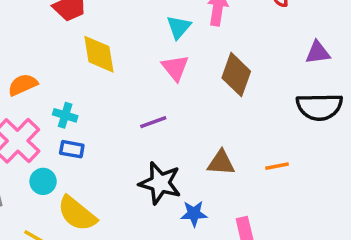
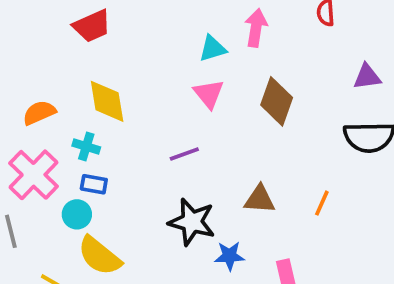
cyan triangle: (179, 27) -> (213, 49), turned 32
yellow diamond: (99, 54) -> (107, 101), moved
orange line: (277, 166) -> (322, 203), turned -55
cyan circle: (43, 181) -> (77, 214), moved

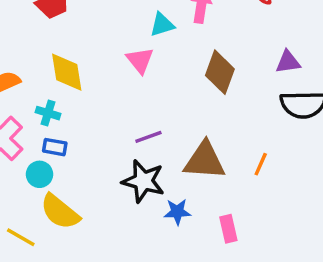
purple triangle: (367, 77) -> (288, 62), moved
pink triangle: (209, 94) -> (140, 60), moved
purple line: (184, 154) -> (148, 137), moved
brown triangle: (260, 199) -> (205, 161), size x1.5

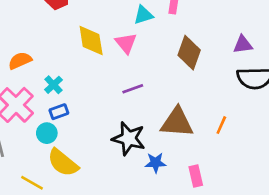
yellow diamond: (67, 72) -> (91, 40), moved
cyan cross: (48, 113) -> (53, 85), turned 30
purple line: (148, 137) -> (133, 89), moved
blue rectangle: (55, 147) -> (59, 112), turned -30

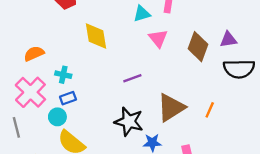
pink triangle: (126, 43) -> (158, 38), moved
brown diamond: (189, 53) -> (198, 47), moved
cyan cross: (53, 85) -> (63, 75), turned -35
brown triangle: (177, 122) -> (171, 107), turned -36

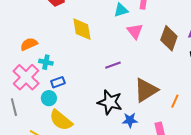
cyan cross: (63, 75) -> (46, 62), moved
orange line: (210, 110) -> (175, 101), moved

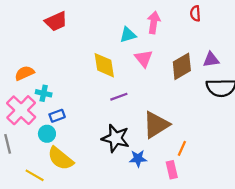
yellow diamond: (82, 29) -> (104, 65), moved
brown diamond: (169, 38) -> (182, 66), turned 40
orange line: (175, 101) -> (182, 148), moved

